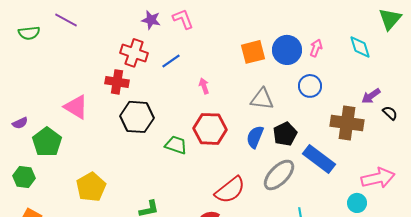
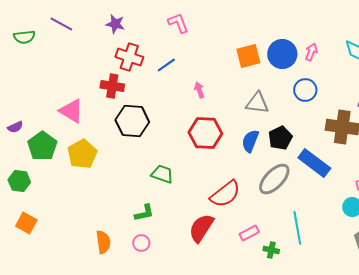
purple star: (151, 20) -> (115, 24), moved
green trapezoid: (176, 145) -> (162, 174), moved
yellow pentagon: (91, 187) -> (82, 154), moved

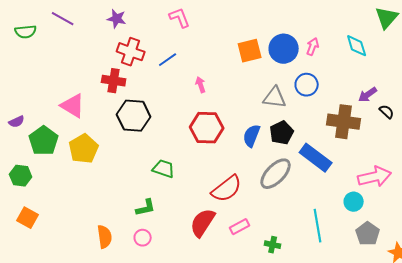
gray triangle: (257, 103) -> (275, 98), moved
cyan line: (297, 228) -> (318, 226), moved
pink rectangle: (249, 233) -> (240, 227), moved

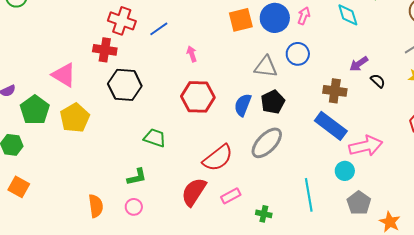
brown cross: (344, 122) -> (335, 91), size x0.7
blue rectangle: (316, 158) -> (331, 126), moved

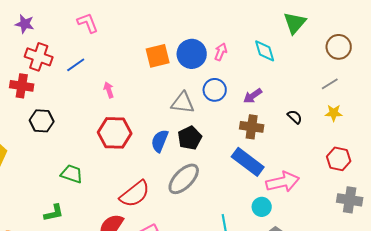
purple arrow: (359, 64) -> (253, 96), moved
black hexagon: (125, 85) -> (42, 121), size x0.7

